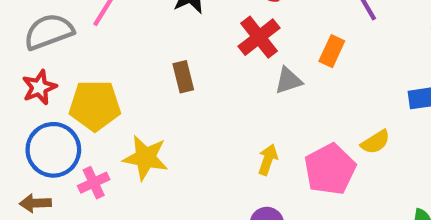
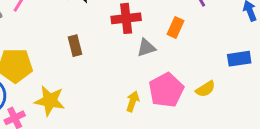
red cross: (259, 37) -> (126, 18), turned 32
pink pentagon: (330, 169) -> (166, 90), moved

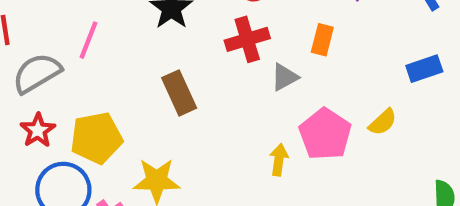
brown rectangle: (75, 46) -> (179, 93), size x1.4

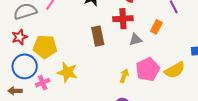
brown rectangle: (179, 93) -> (98, 36), moved
yellow semicircle: (383, 122) -> (175, 70), size x1.5

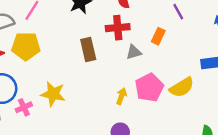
yellow pentagon: (45, 47) -> (26, 46), moved

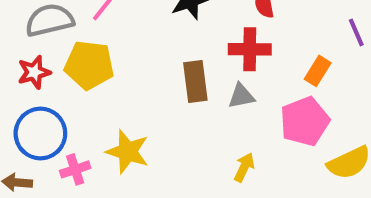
gray triangle: (134, 52) -> (241, 96), moved
pink pentagon: (149, 87) -> (305, 121), moved

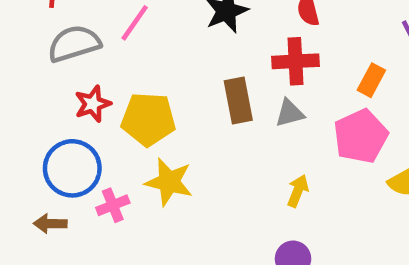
yellow pentagon: (89, 65) -> (148, 119), moved
red star: (34, 72) -> (93, 104), moved

